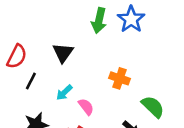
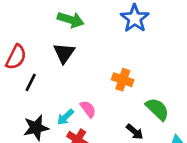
green arrow: (99, 21) -> (71, 20), moved, turned -85
cyan arrow: (64, 93) -> (65, 117), moved

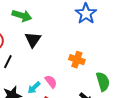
green arrow: (71, 20) -> (22, 16), moved
green semicircle: (157, 109) -> (103, 82), turned 30

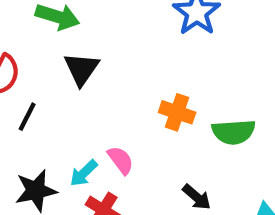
green semicircle: (103, 82) -> (234, 132), moved, turned 102

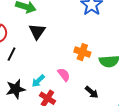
pink semicircle: (121, 160) -> (64, 75), moved

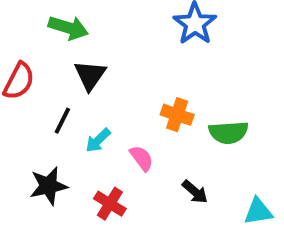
black line: (11, 54) -> (62, 121), moved
cyan arrow: (38, 81) -> (98, 140), moved

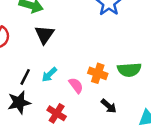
orange cross: (177, 115) -> (98, 73), moved
black line: (62, 121) -> (25, 77), moved

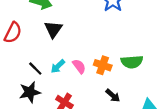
black line: (25, 77) -> (35, 69), turned -72
pink semicircle: (76, 85) -> (79, 66), moved

